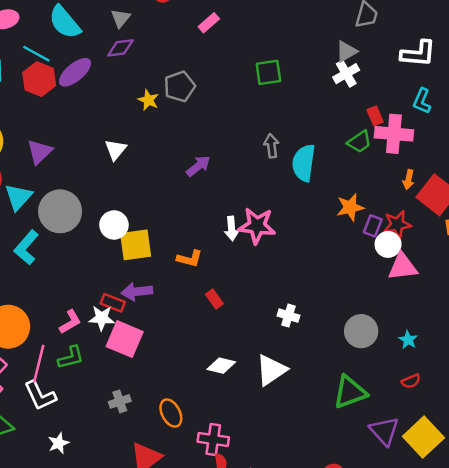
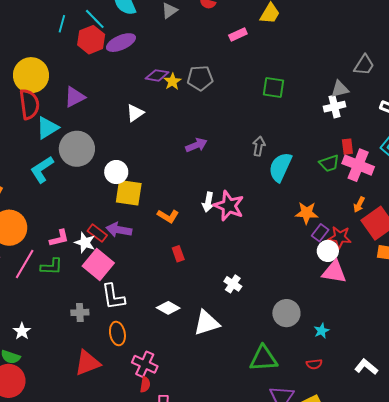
purple diamond: (120, 48) -> (157, 75), moved
white L-shape: (40, 396) -> (113, 297), moved
white star: (59, 443) -> (22, 331), turned -30

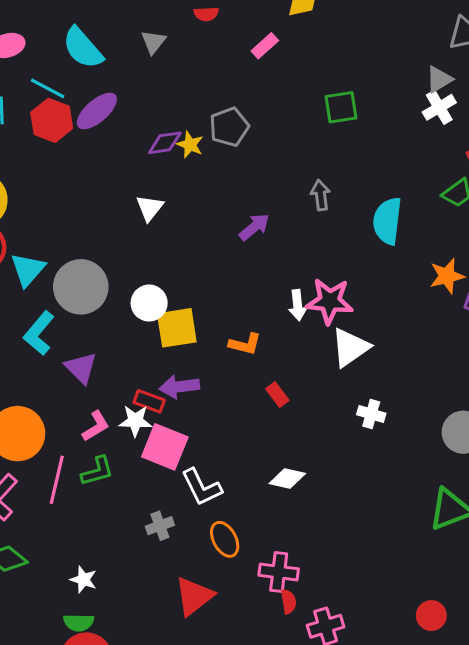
purple triangle: (75, 97) -> (81, 368), moved, turned -30
gray arrow: (259, 146) -> (321, 195), moved
white triangle: (207, 323) -> (350, 347), moved

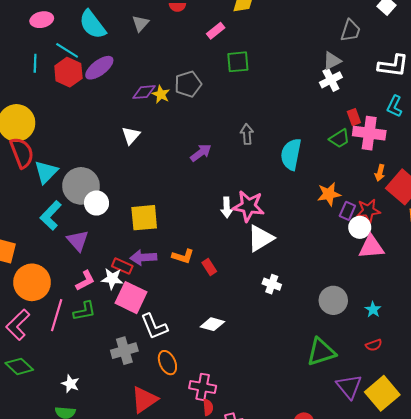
green square: (341, 107) -> (238, 62), moved
white circle: (149, 303) -> (96, 203), moved
orange L-shape: (245, 344) -> (183, 256), moved
gray cross: (160, 526) -> (124, 351), size x1.4

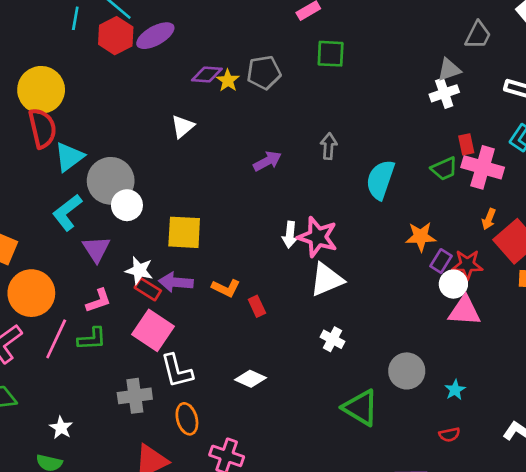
white star: (112, 279) -> (139, 270), moved
green triangle: (321, 352) -> (361, 408), moved, turned 40

